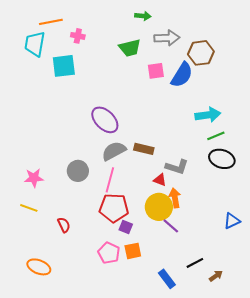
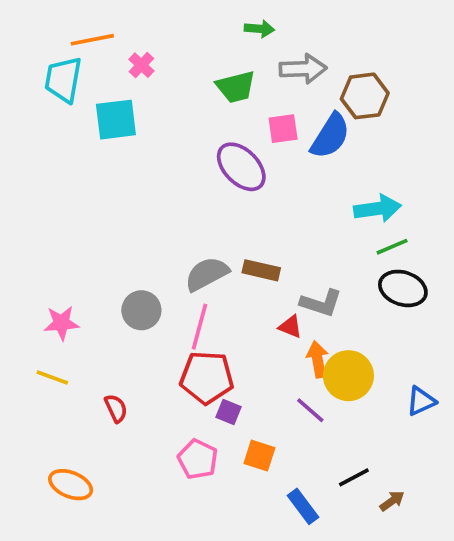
pink cross: (78, 36) -> (141, 65), turned 32
purple ellipse: (105, 120) -> (241, 167), moved
yellow circle: (159, 207) -> (348, 376), moved
orange square: (133, 251) -> (259, 456), moved, turned 30

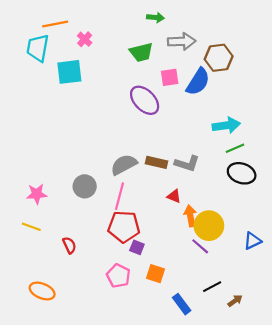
gray L-shape: (321, 303) -> (187, 163), moved
purple line: (310, 410) -> (200, 246), moved

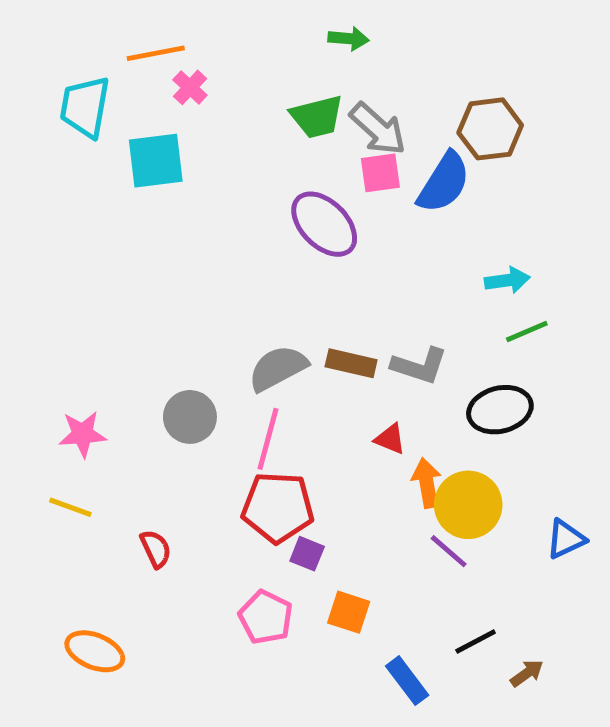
orange line: (55, 24) -> (156, 53), moved
gray arrow: (182, 41) -> (378, 129), moved, turned 44
cyan arrow: (226, 125) -> (507, 280), size x0.7
black ellipse: (242, 173) -> (500, 410), moved, turned -32

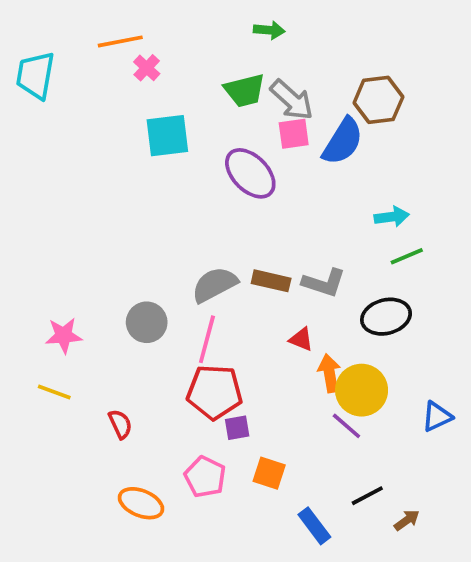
cyan trapezoid: (85, 107) -> (35, 75), moved
cyan square: (156, 161) -> (167, 136), moved
purple square: (307, 554) -> (237, 428), turned -32
orange ellipse: (95, 651) -> (141, 503), moved

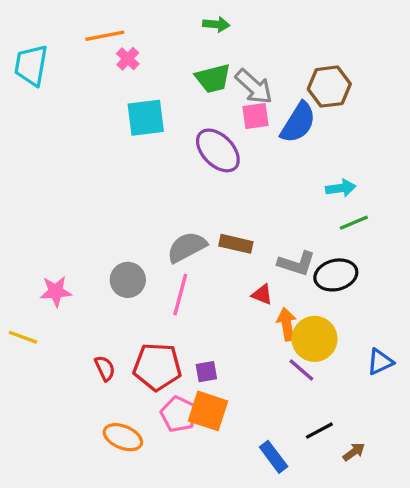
green arrow: (269, 30) -> (216, 24), moved
gray L-shape: (324, 283) -> (297, 263), moved
yellow line: (54, 392) -> (23, 337), moved
red pentagon: (215, 392) -> (157, 367), moved
orange square: (269, 473) -> (208, 411), moved, size x1.4

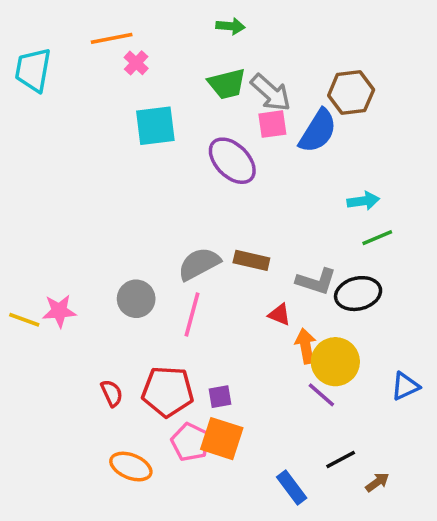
yellow line: (23, 337) -> (24, 320), moved

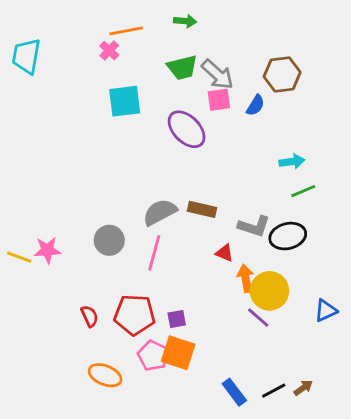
orange line: (112, 38) -> (126, 31), moved
blue semicircle: (318, 131) -> (255, 105), size x0.6
black line: (341, 460) -> (274, 391), moved

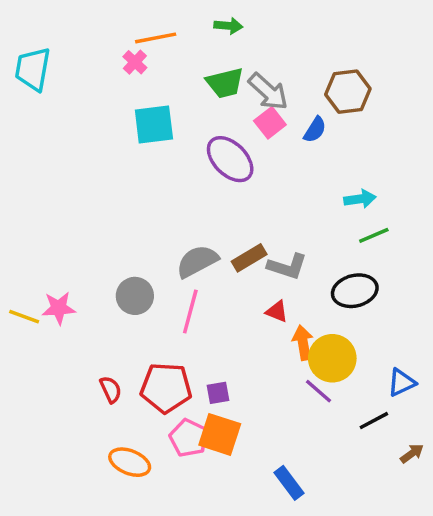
pink square: (219, 100) -> (270, 123), turned -30
brown rectangle: (202, 209) -> (249, 258), turned -44
gray L-shape: (254, 226) -> (287, 266), moved
brown arrow: (303, 388) -> (412, 453), moved
black line: (274, 391) -> (374, 421), moved

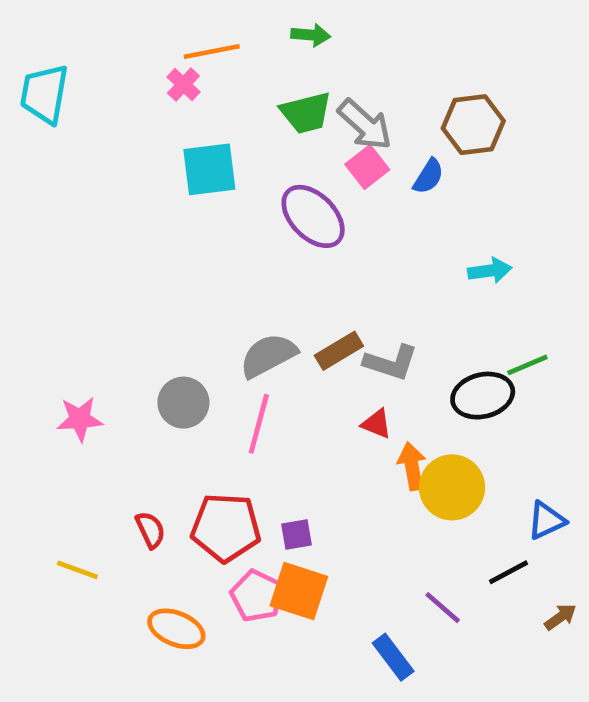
green line: (374, 235) -> (527, 365), moved
yellow line: (24, 317) -> (77, 570), moved
purple line: (318, 391) -> (443, 608), moved

